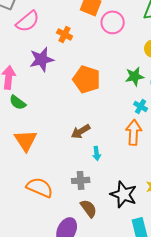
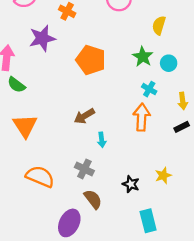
green star: (135, 76) -> (143, 57), turned -30
gray cross: (81, 180) -> (84, 169), turned 30
black star: (124, 194) -> (131, 184), size x0.6

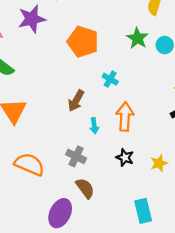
cyan cross: (149, 89) -> (110, 79), moved
brown arrow: (84, 116) -> (76, 101), turned -30
orange arrow: (142, 117) -> (125, 117), moved
black star: (131, 184) -> (125, 158), moved

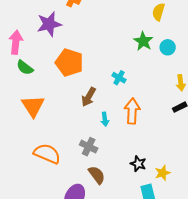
orange pentagon: (83, 42) -> (69, 63), moved
black star: (125, 158) -> (138, 164), moved
yellow star: (159, 163) -> (163, 173), moved

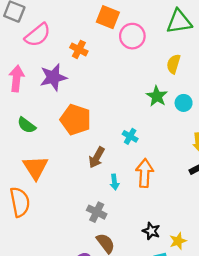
pink arrow: (16, 42) -> (16, 78), moved
orange semicircle: (47, 154) -> (20, 202), moved, turned 56

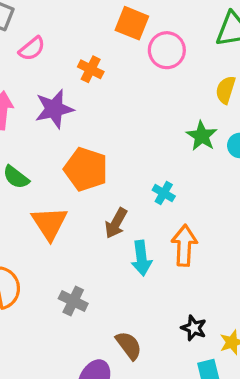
pink semicircle: (38, 35) -> (32, 49), size x0.7
orange triangle: (35, 168) -> (49, 223), moved
cyan arrow: (115, 182) -> (141, 258), size x1.5
gray cross: (97, 212) -> (73, 301), moved

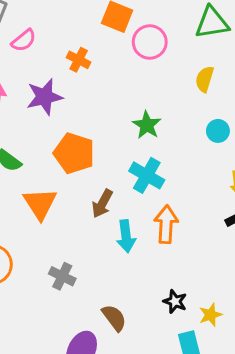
green star: (202, 136) -> (147, 125), moved
cyan cross: (164, 193) -> (147, 175), size x1.6

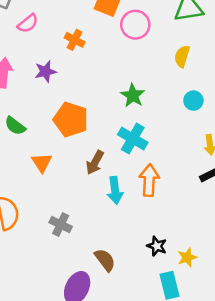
purple star: (44, 97) -> (45, 71), size x0.7
orange triangle: (40, 204) -> (42, 163), size x0.7

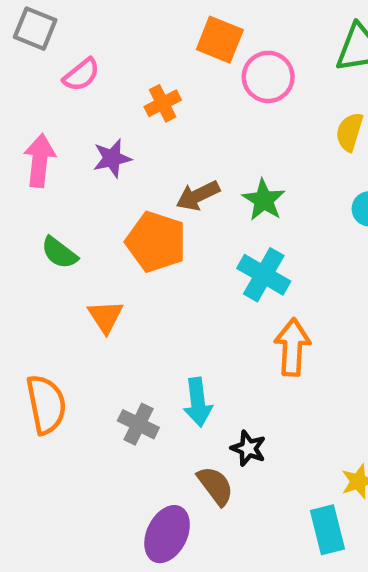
orange cross: (75, 40) -> (163, 103), turned 36
brown arrow: (95, 163) -> (198, 196), moved, turned 35
cyan arrow: (115, 190) -> (198, 402), moved
black star: (157, 246) -> (248, 448), moved

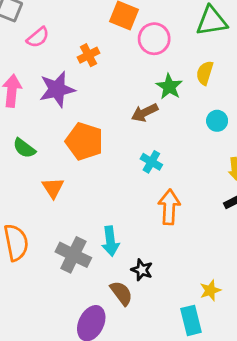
purple star: (112, 158) -> (57, 89), size x1.5
brown arrow: (198, 196) -> (145, 113), moved
green star: (264, 200) -> (169, 87), moved
cyan cross: (264, 275) -> (151, 162), size x0.7
gray cross: (138, 424) -> (73, 255), size x1.4

